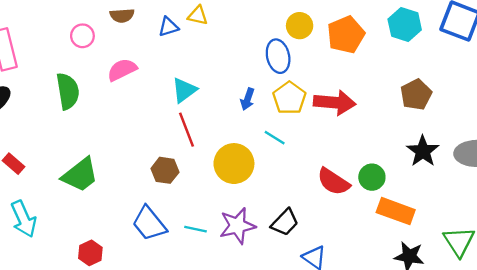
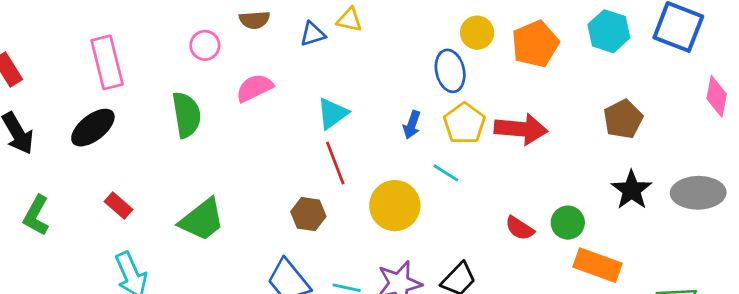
red semicircle: (333, 182) -> (520, 228), size x0.7

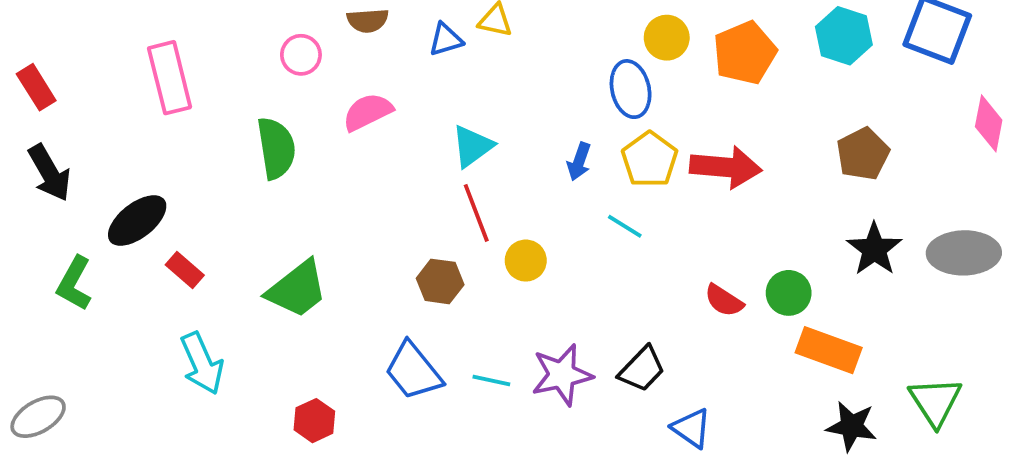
black ellipse: (93, 128) -> (137, 221), moved
yellow circle: (395, 206) -> (526, 261), moved, size x0.6

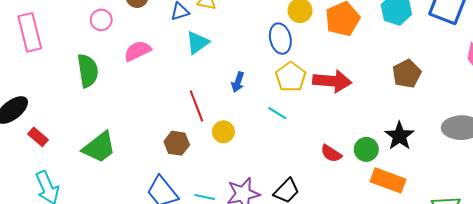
cyan triangle: (472, 146) -> (197, 43), moved
blue arrow: (579, 161) -> (238, 82), moved
black star: (874, 249) -> (399, 136), moved

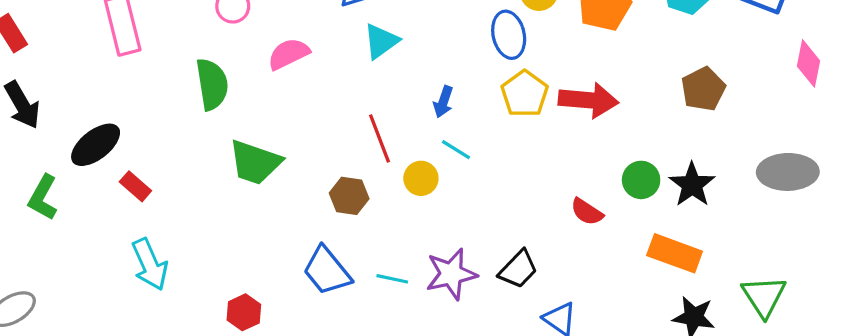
cyan line: (277, 113) -> (456, 150), moved
green trapezoid: (99, 147) -> (255, 162), moved, turned 57
green circle: (366, 149) -> (641, 180), moved

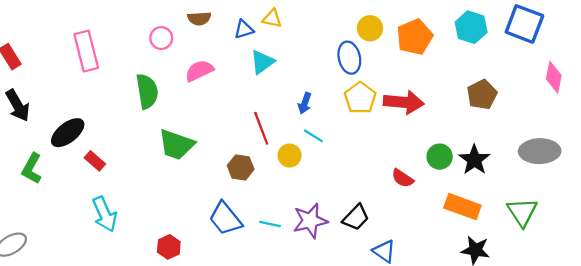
green triangle: (764, 296) -> (522, 212), moved

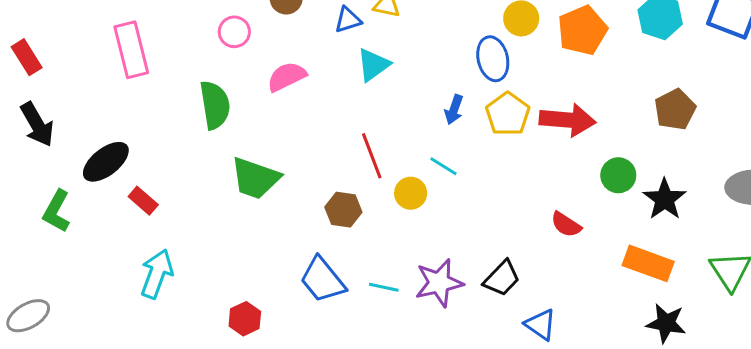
blue arrow: (305, 103) -> (454, 110), moved
green circle: (440, 157) -> (618, 175), moved
cyan arrow: (105, 214) -> (157, 274), turned -136

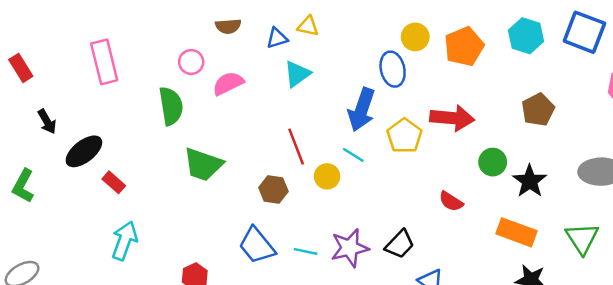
pink circle: (234, 32) -> (191, 62), moved
blue arrow: (454, 110) -> (362, 110), size x1.8
yellow pentagon: (508, 114) -> (404, 136), moved
black arrow: (37, 124) -> (47, 122), moved, size x0.7
green L-shape: (57, 211) -> (23, 186), moved

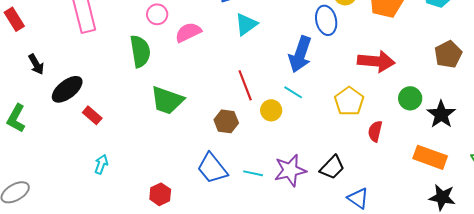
yellow pentagon: (404, 136) -> (349, 101), moved
red semicircle: (451, 201) -> (375, 131), turned 70
cyan arrow: (124, 241) -> (101, 164), size x0.6

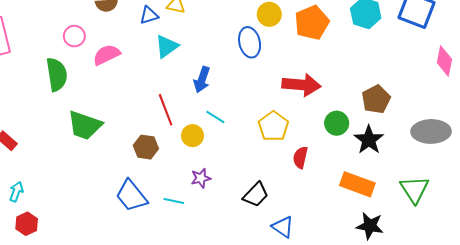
blue arrow: (300, 54) -> (202, 80), moved, size x0.7
brown pentagon: (448, 54) -> (376, 99), moved
purple star: (290, 170) -> (201, 178), moved, size x0.6
red hexagon: (160, 194) -> (27, 224), moved

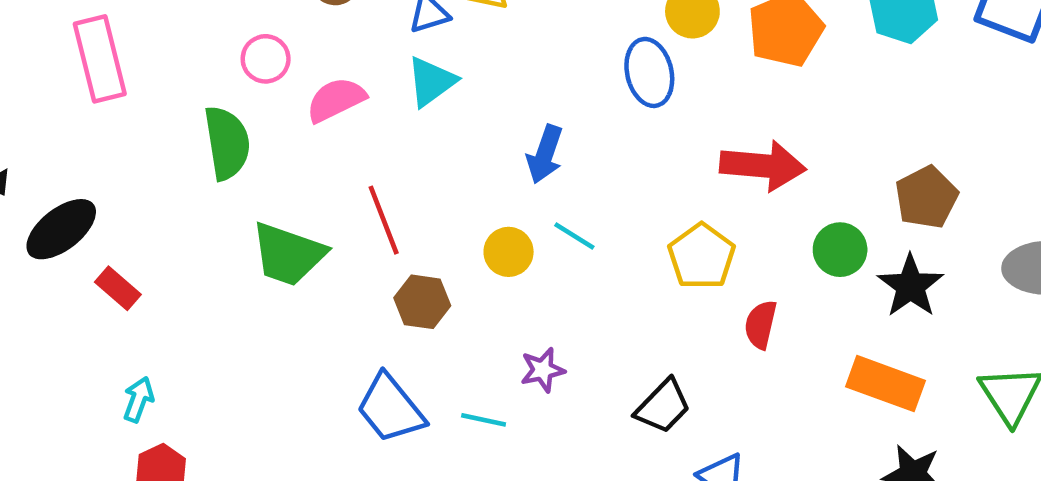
cyan triangle: (167, 46) -> (431, 82), moved
red line: (166, 110) -> (384, 220), moved
yellow circle: (193, 136) -> (509, 252), moved

